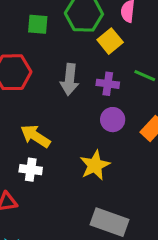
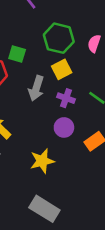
green square: (38, 24) -> (17, 54), moved
yellow square: (110, 41) -> (62, 69), moved

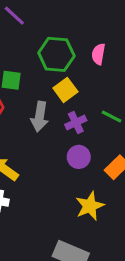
purple cross: (66, 98) -> (76, 123), turned -36
yellow star: (42, 161) -> (90, 206), moved

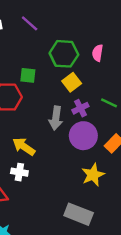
gray arrow: (40, 117) -> (56, 118), moved
purple circle: (79, 157) -> (83, 136), size x1.5

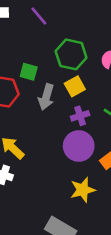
gray arrow: (56, 118) -> (46, 97), moved

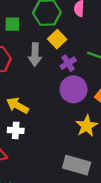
green square: (29, 72) -> (12, 24), moved

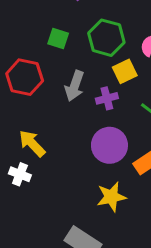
yellow square: (57, 39) -> (125, 71), moved
purple cross: (68, 63) -> (107, 98), moved

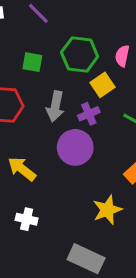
purple circle: (109, 145) -> (75, 147), moved
white cross: (20, 174) -> (27, 219), moved

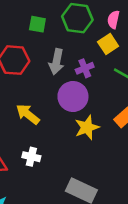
yellow square: (103, 85) -> (108, 44), moved
yellow star: (107, 210) -> (87, 127), moved

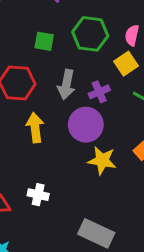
yellow arrow: (28, 114) -> (35, 128), moved, turned 45
yellow star: (87, 127) -> (102, 160), turned 30

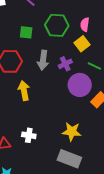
purple circle: (86, 125) -> (80, 85), moved
yellow star: (102, 160) -> (72, 132), moved

